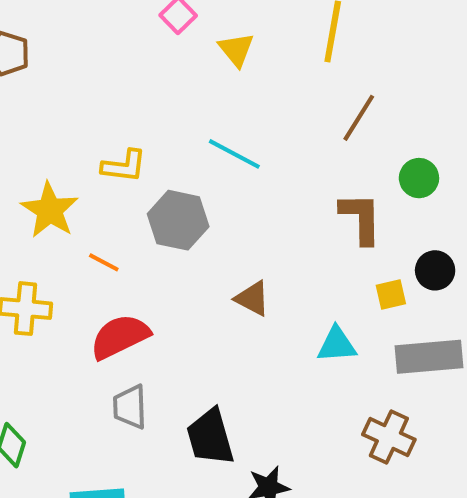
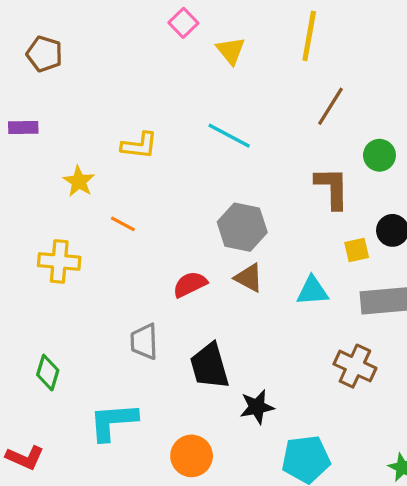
yellow star: (50, 210) -> (79, 181), size x0.7
gray hexagon: (178, 220) -> (242, 227), moved
brown triangle: (252, 298) -> (249, 278), moved
red semicircle: (120, 337) -> (190, 284), moved, size x0.7

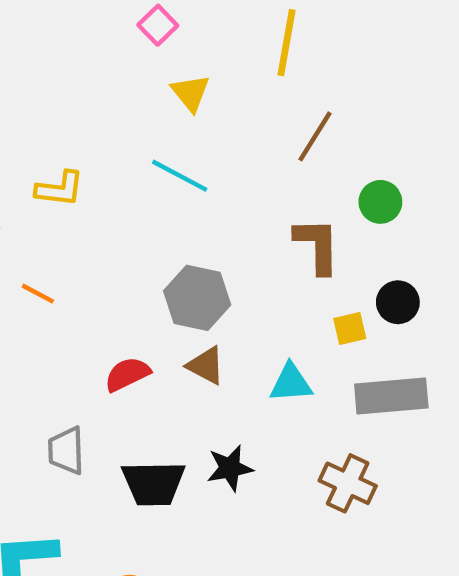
pink square: (183, 23) -> (158, 25), moved
yellow triangle: (231, 51) -> (191, 93), moved
black trapezoid: (210, 366) -> (153, 483), turned -75
black star: (257, 407) -> (230, 468), moved

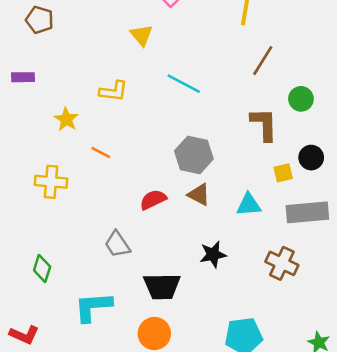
yellow triangle: (191, 93) -> (142, 35), moved
gray trapezoid: (66, 451) -> (117, 244), turned -32
black trapezoid: (153, 483) -> (162, 286), moved

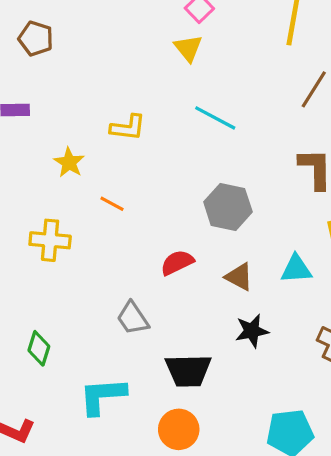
yellow triangle: (142, 35) -> (188, 48), moved
brown triangle: (199, 195) -> (239, 277), moved

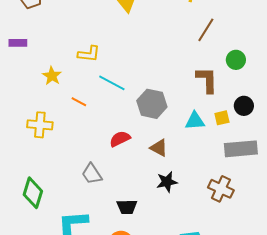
cyan line: (215, 118) -> (112, 83), moved
cyan triangle: (296, 269) -> (195, 121), moved
green diamond: (39, 348) -> (33, 193), size x1.4
black trapezoid: (188, 371) -> (127, 207), size x0.7

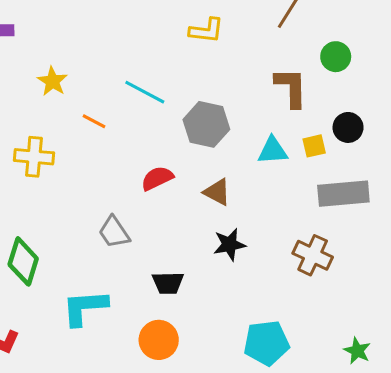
yellow L-shape: (89, 54) -> (206, 30), moved

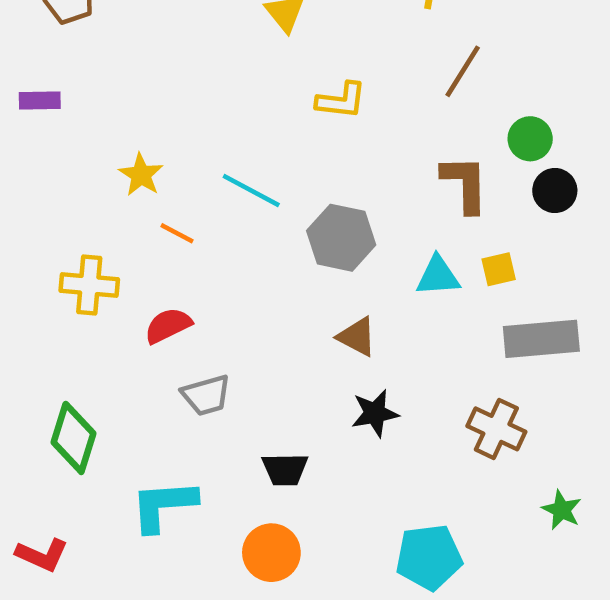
yellow star: (52, 81) -> (141, 175), moved
black circle: (348, 127) -> (555, 191), moved
red semicircle: (157, 178) -> (168, 325), moved
gray trapezoid: (114, 232) -> (206, 395), turned -72
green star: (357, 351) -> (562, 510), moved

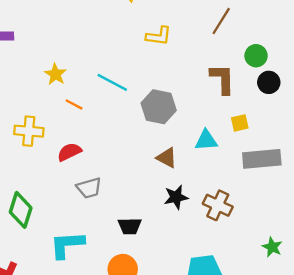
cyan triangle: (438, 276) -> (206, 140), moved
brown cross: (496, 429) -> (218, 205), moved

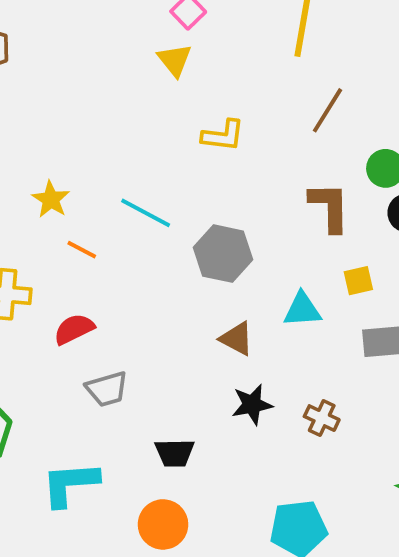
brown cross: (218, 205) -> (322, 418), size x0.7

